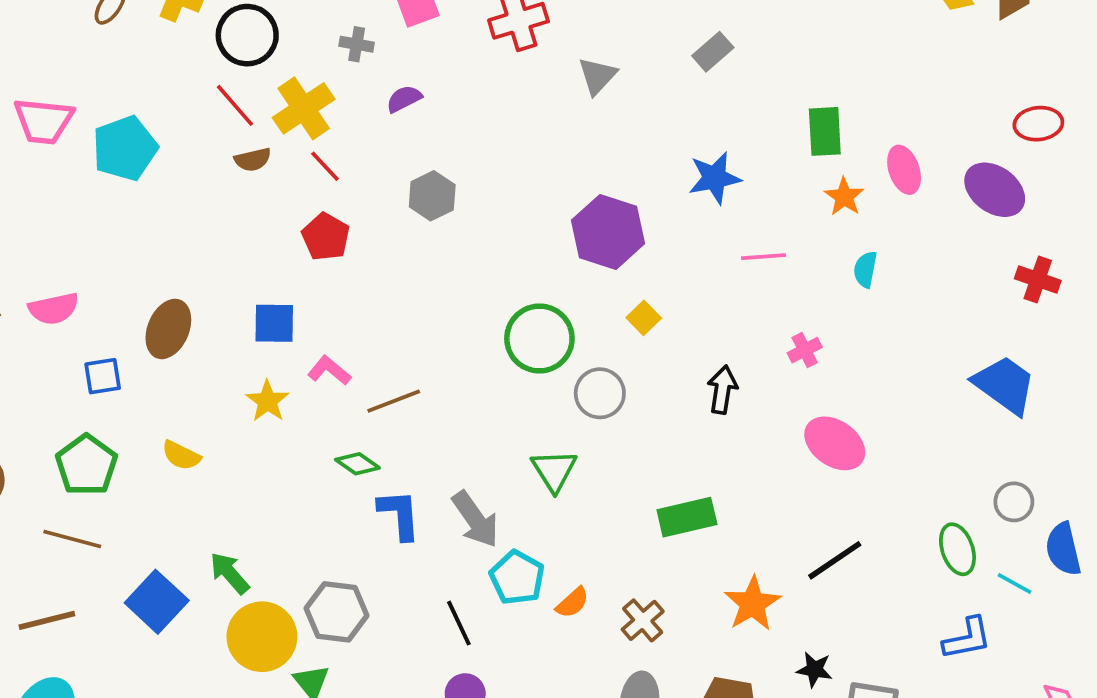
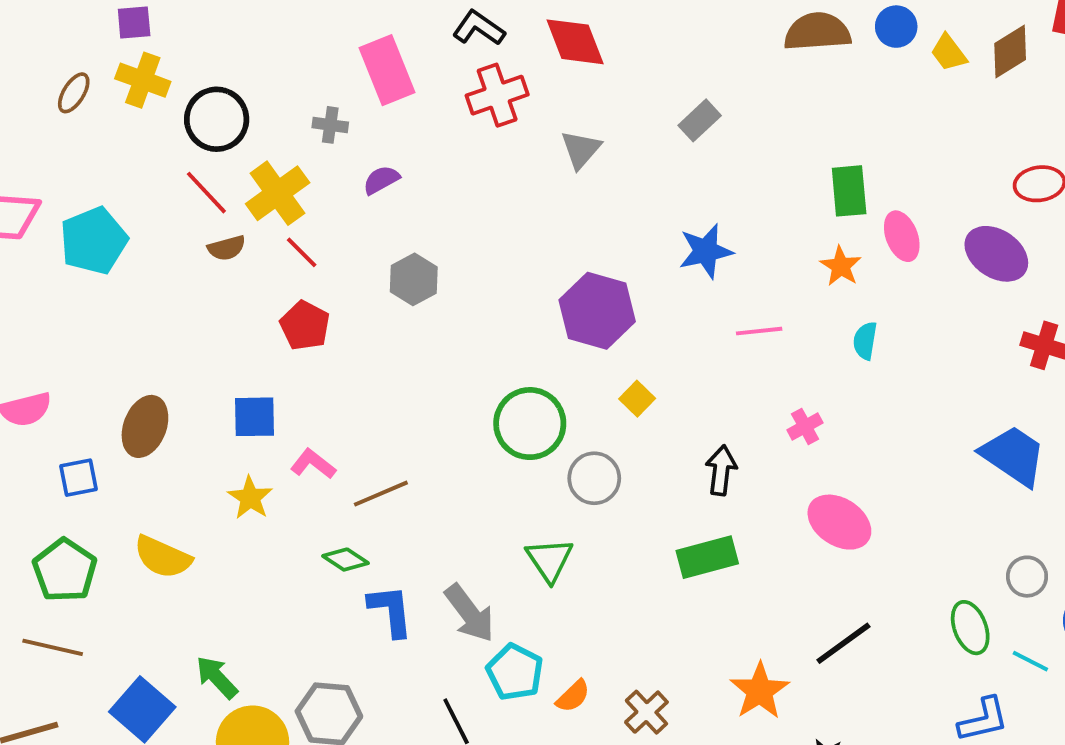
green rectangle: (825, 131) -> (849, 191), moved
yellow semicircle: (181, 455) -> (163, 557), size x1.4
green rectangle: (687, 517) -> (707, 557), moved

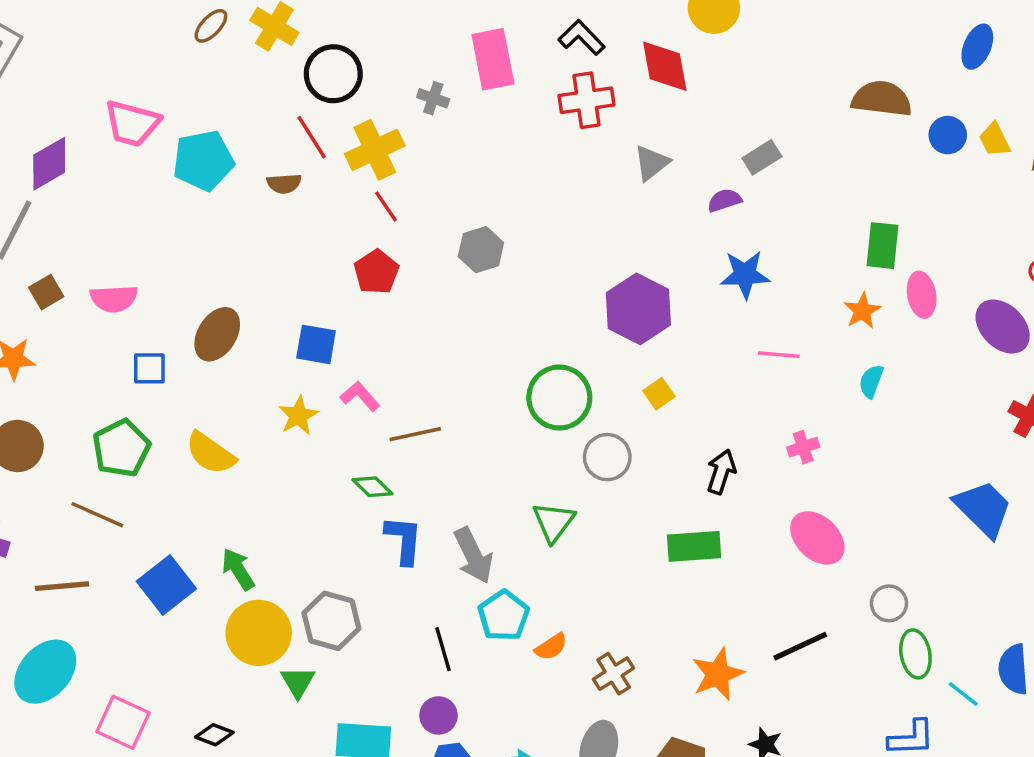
blue circle: (896, 27) -> (948, 135), moved
purple semicircle: (381, 180) -> (724, 200), moved
brown semicircle: (227, 248) -> (284, 183), moved
gray circle: (1027, 577) -> (889, 603), moved

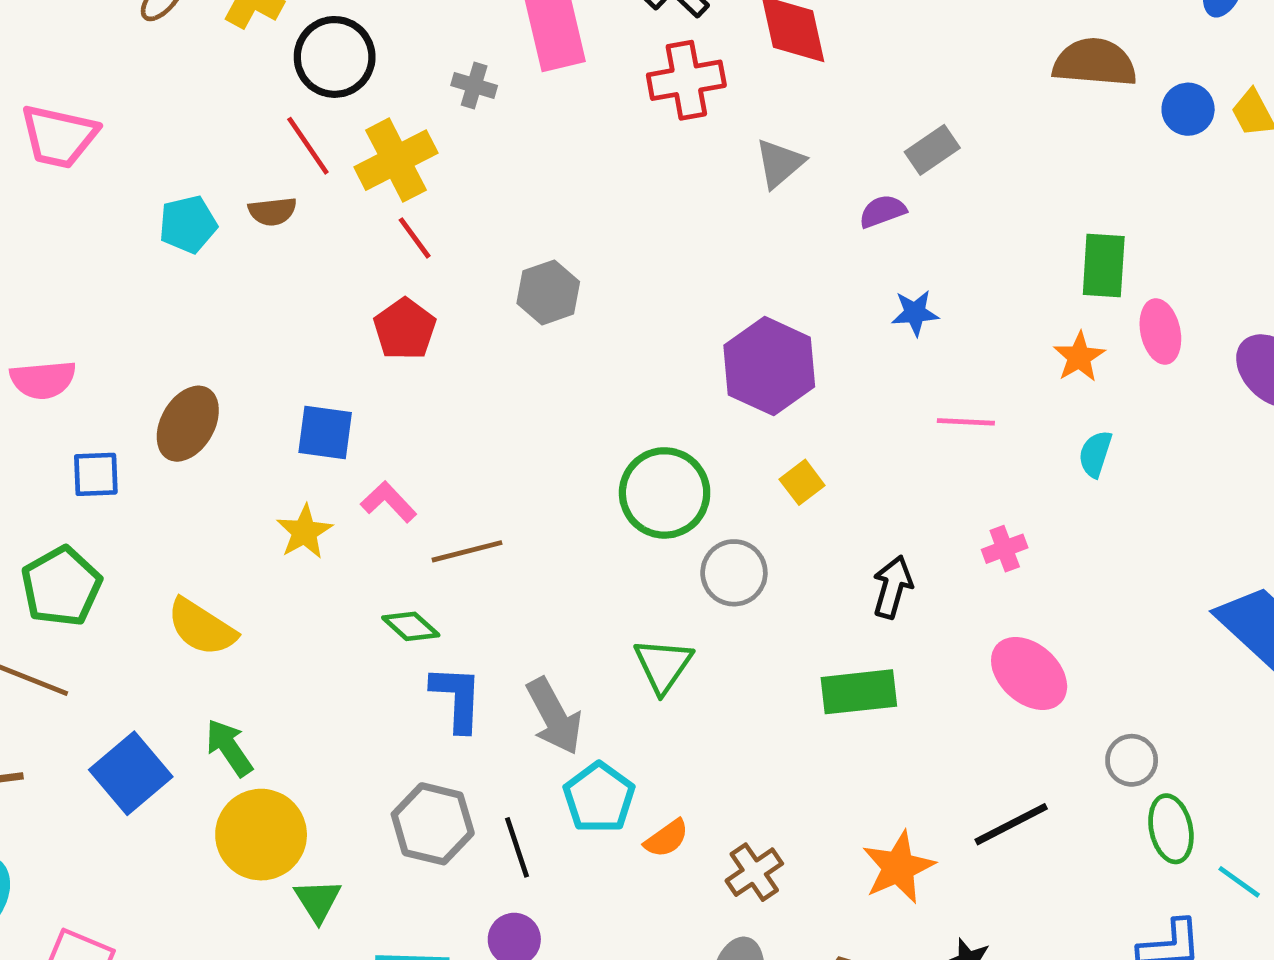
cyan pentagon: (203, 161) -> (188, 224), moved, size x0.7
blue star: (745, 275) -> (915, 313), size x0.7
yellow semicircle: (211, 453) -> (202, 627), moved
gray hexagon: (331, 621) -> (433, 824), moved

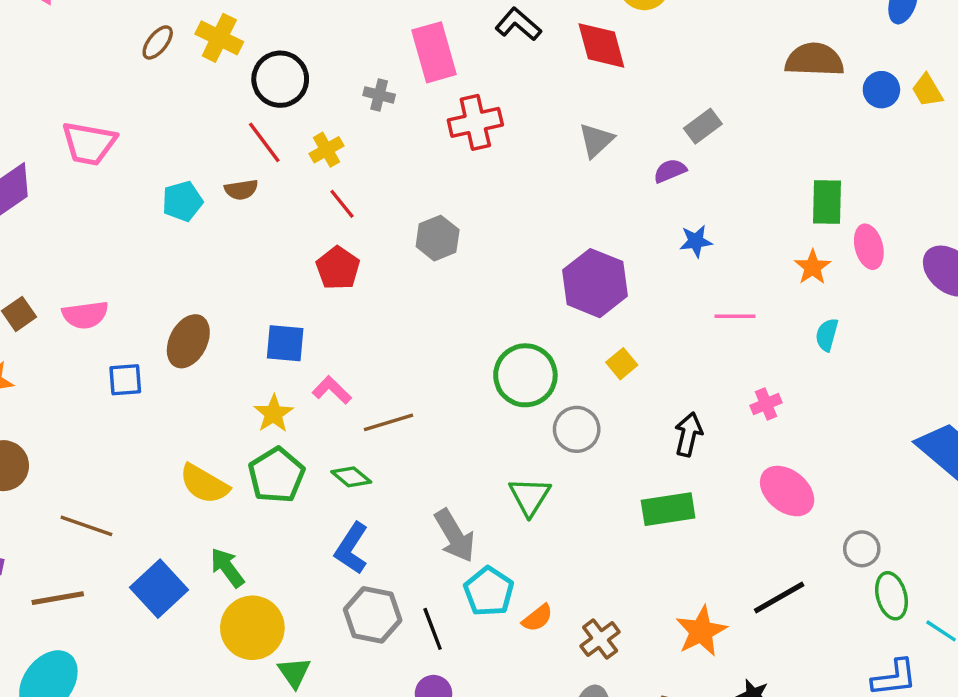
red cross: (686, 80) -> (475, 122), moved
yellow cross: (396, 160) -> (327, 150), size x0.6
green pentagon: (61, 586) -> (276, 475), moved
blue L-shape: (457, 698) -> (351, 548), moved, turned -147

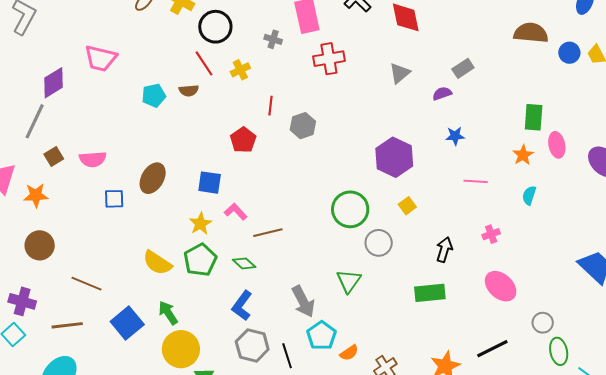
red line: (342, 204) -> (270, 106), moved, turned 42

